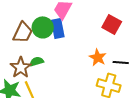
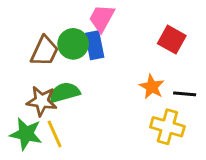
green semicircle: (37, 61) -> (65, 92), size x1.5
brown star: (21, 67) -> (42, 101), turned -30

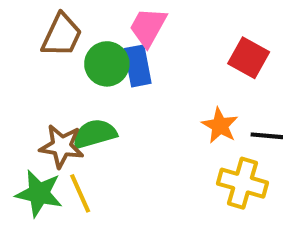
brown trapezoid: (45, 51) -> (62, 35), moved

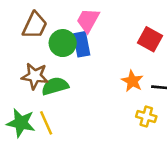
brown star: (62, 146) -> (35, 76), moved
yellow cross: (243, 183) -> (146, 117), size x0.7

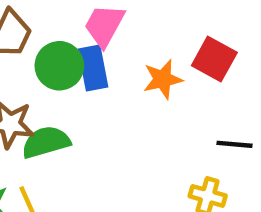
orange star: (132, 81) -> (163, 79), moved, turned 30

